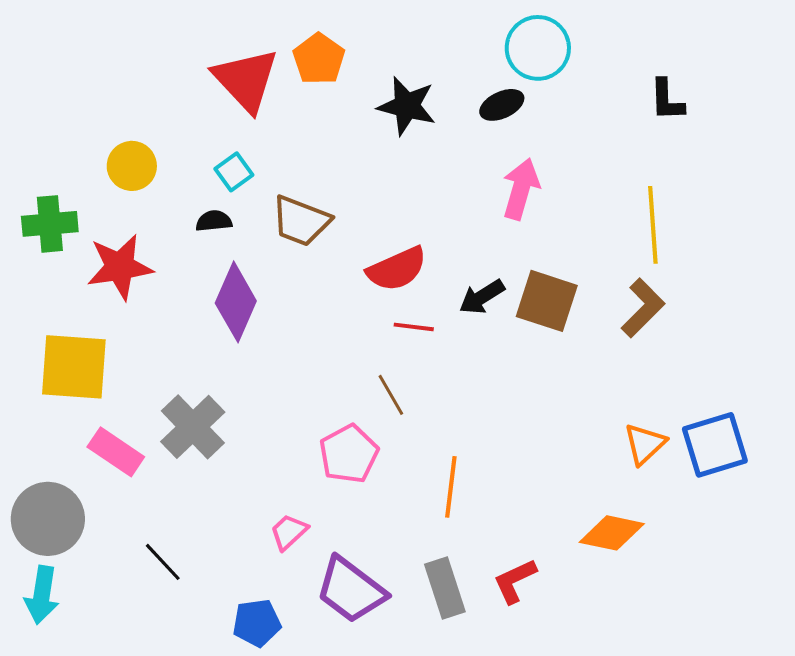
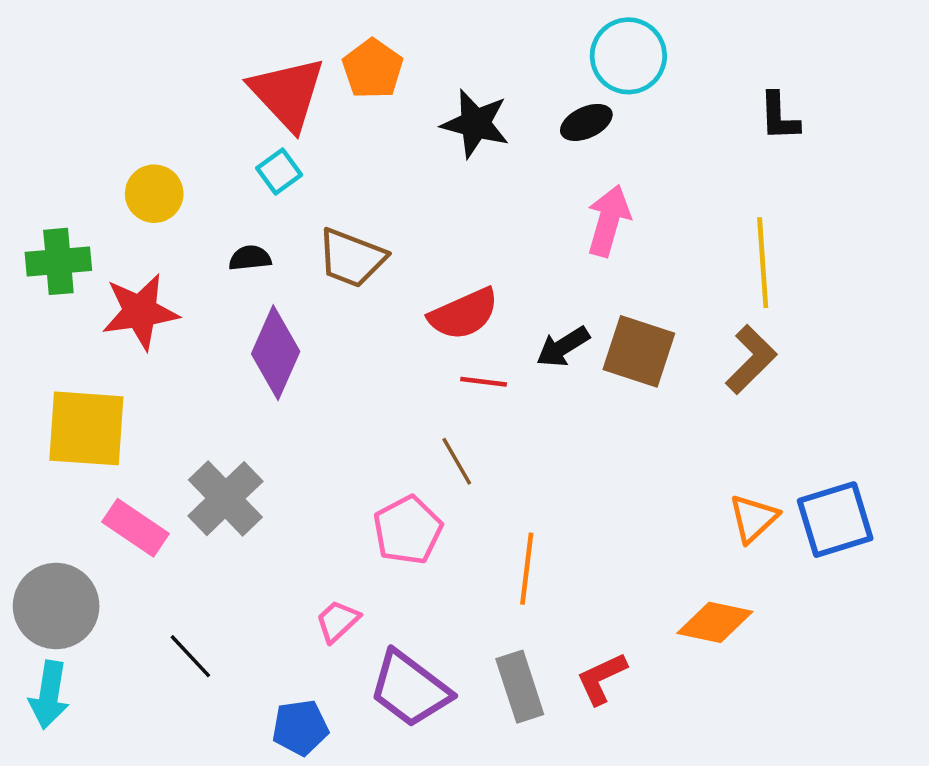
cyan square: (234, 172) -> (279, 172), moved

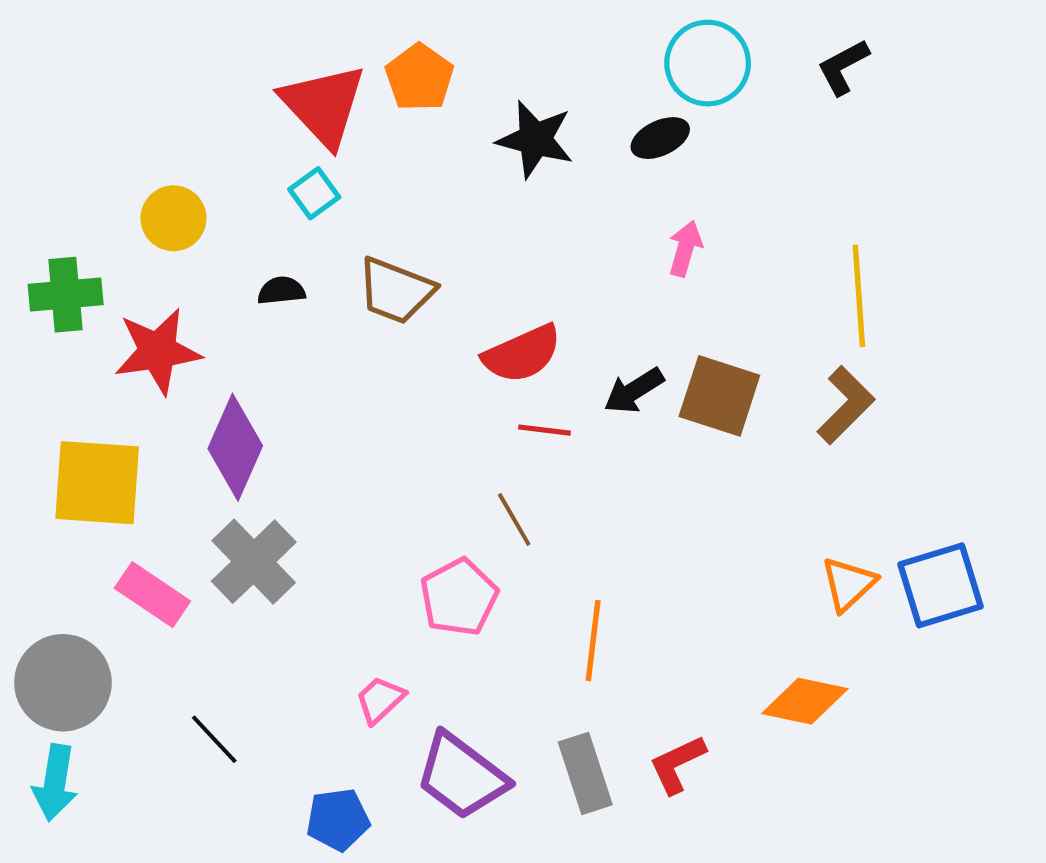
black L-shape: (779, 117) -> (843, 67), moved, turned 64
pink arrow: (609, 221) -> (685, 249), size x0.7
purple diamond: (276, 353) -> (235, 447), moved

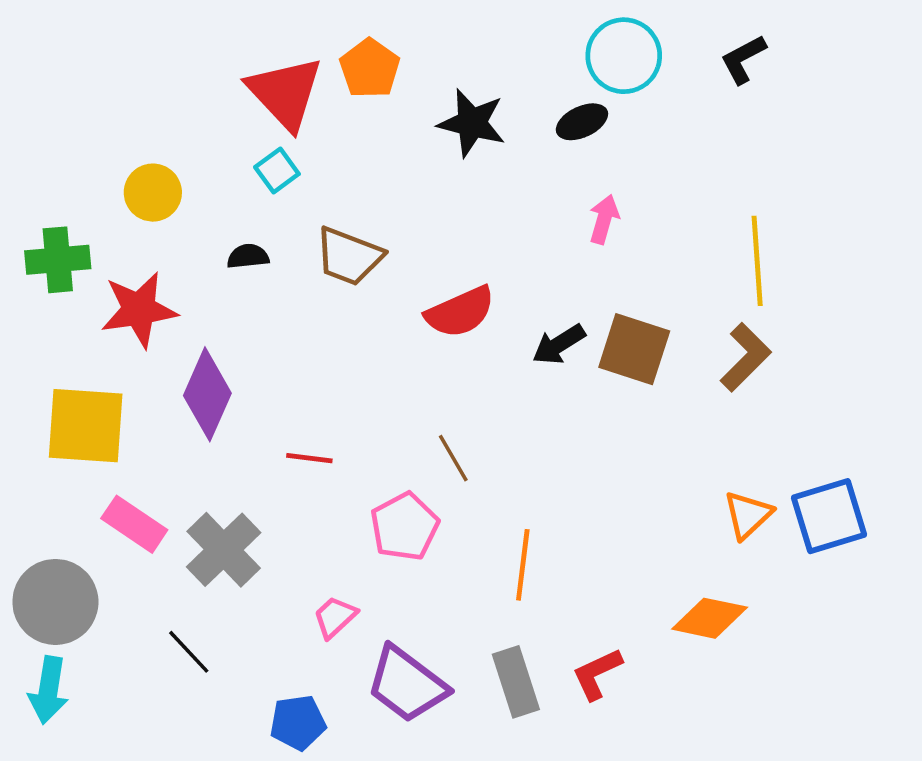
red line: (544, 430) -> (309, 458), moved
gray cross: (254, 562) -> (224, 550), moved

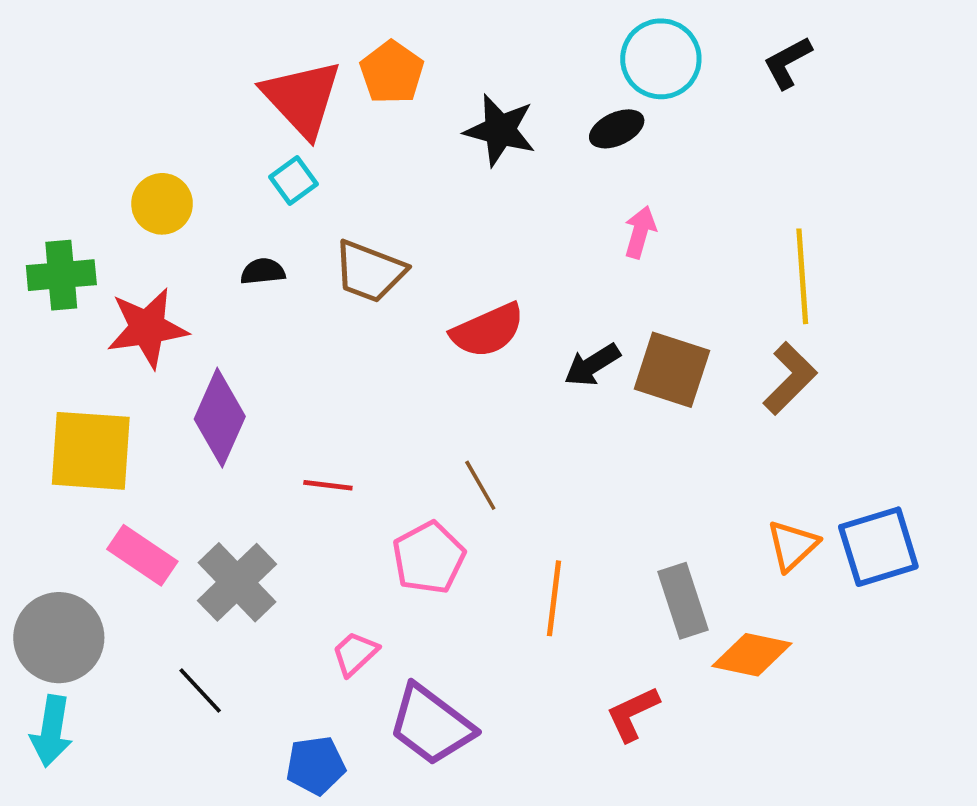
gray rectangle: (516, 682) -> (683, 601), moved

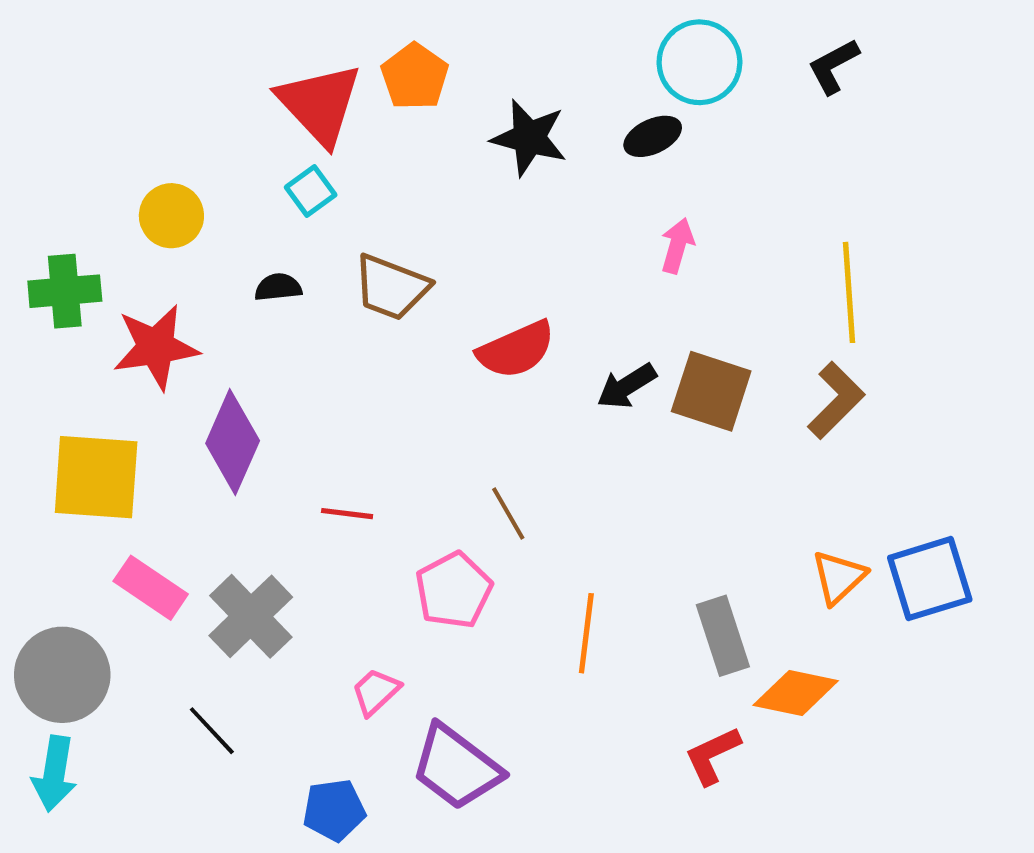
red L-shape: (633, 714) -> (712, 755), moved

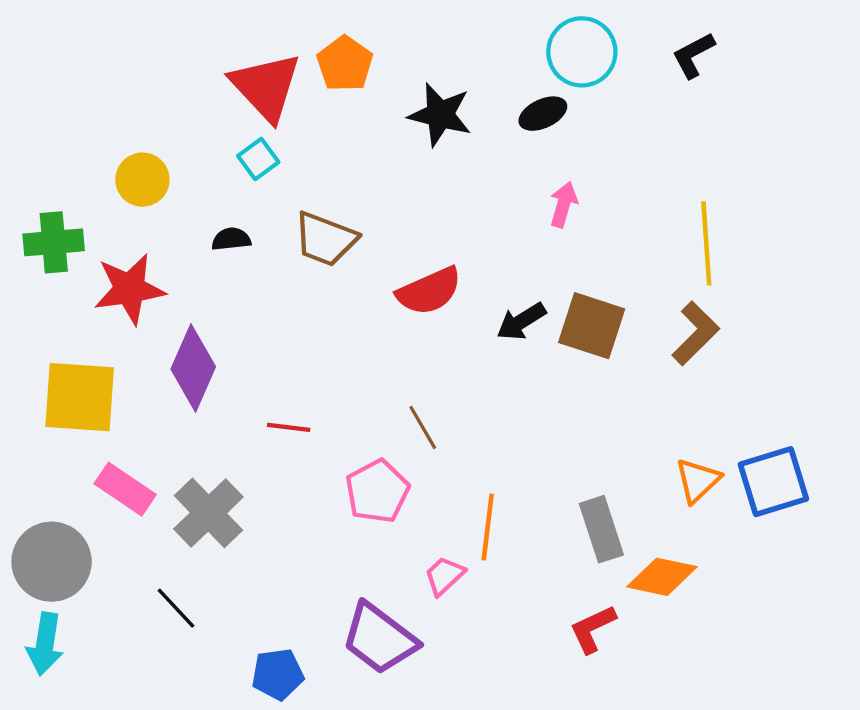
pink trapezoid: (376, 692) -> (444, 576), moved

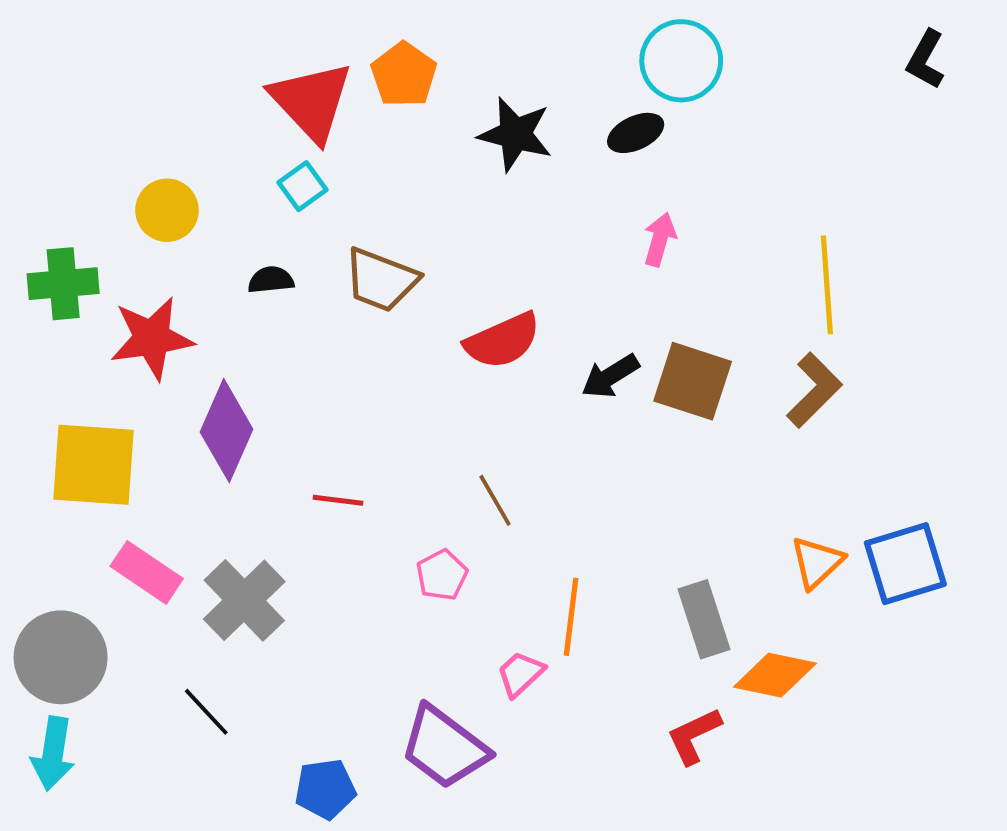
black L-shape: (693, 55) -> (926, 59), moved, turned -33
pink pentagon: (377, 491) -> (442, 575), size x0.7

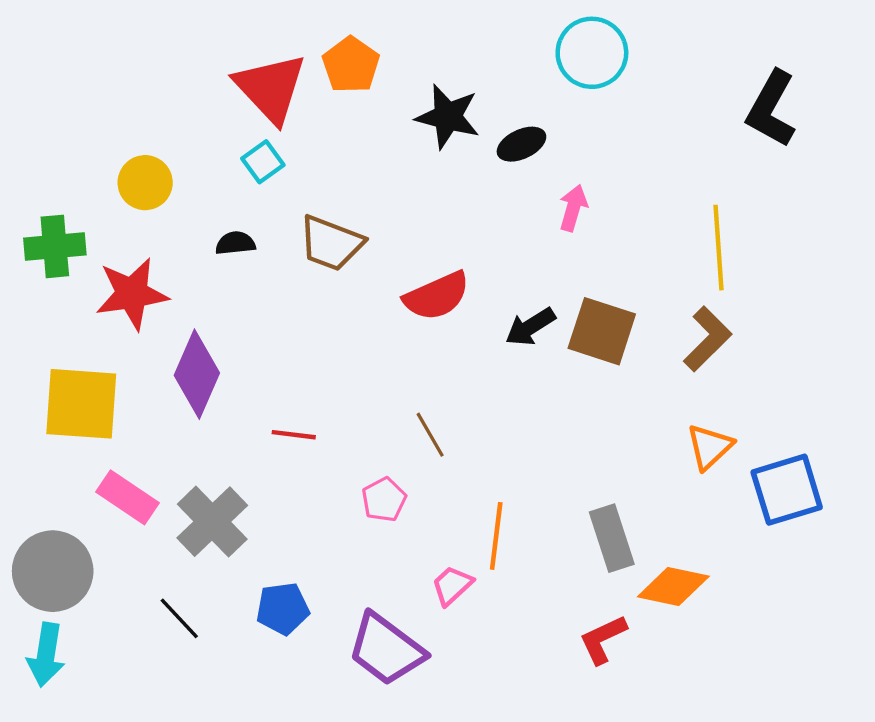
black L-shape: (926, 59) -> (771, 109), moved, size x1.5
black ellipse: (636, 133) -> (521, 144), moved
orange triangle: (817, 562) -> (710, 447), moved
blue pentagon: (325, 789) -> (283, 609), moved

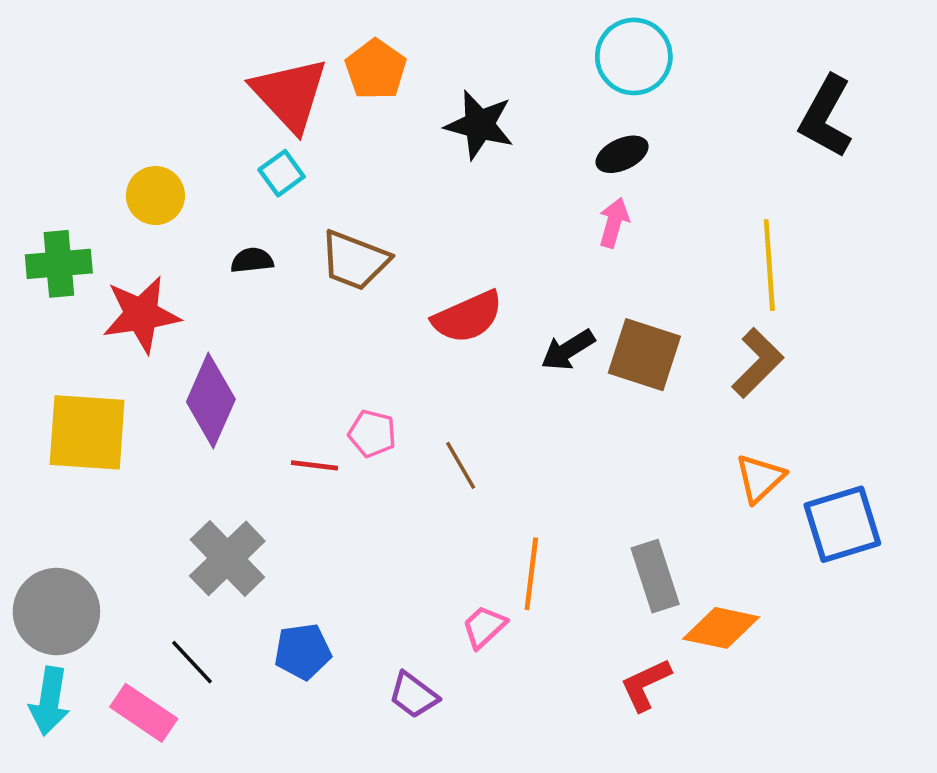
black ellipse: (521, 144) -> (622, 154), moved
pink rectangle: (128, 497) -> (144, 713), moved
pink pentagon: (384, 500) -> (372, 434), moved, turned -30
purple trapezoid: (386, 649) -> (413, 695), size x0.6

